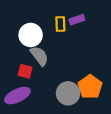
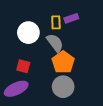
gray semicircle: (39, 56) -> (55, 43), moved
orange pentagon: (90, 87) -> (63, 62), moved

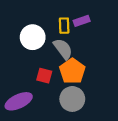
red square: (23, 66) -> (44, 76), moved

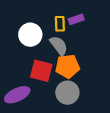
orange pentagon: (72, 71) -> (67, 66), turned 30
red square: (44, 76) -> (41, 71), size x1.5

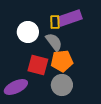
purple rectangle: (76, 19) -> (70, 18), size x1.6

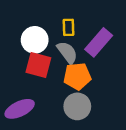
purple rectangle: (70, 18) -> (99, 42), moved, turned -30
red square: (38, 65) -> (38, 65), moved

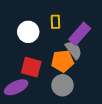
gray semicircle: (67, 52) -> (74, 50), moved
red square: (38, 65) -> (31, 67), moved

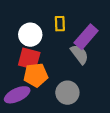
orange pentagon: (62, 61) -> (36, 75), moved
red square: (31, 67) -> (29, 59), moved

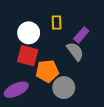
purple rectangle: (86, 37) -> (81, 35), size x0.7
orange pentagon: (36, 75) -> (47, 71), moved

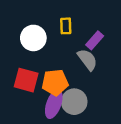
red square: (28, 56) -> (26, 80), moved
purple ellipse: (16, 90) -> (54, 104), moved, turned -45

